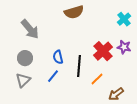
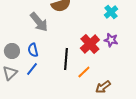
gray arrow: (30, 29) -> (39, 22), moved
blue semicircle: (58, 57) -> (33, 50), moved
blue line: (53, 76) -> (32, 69), moved

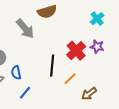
blue semicircle: (33, 50) -> (16, 73), moved
blue line: (32, 69) -> (25, 93), moved

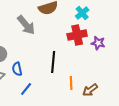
cyan cross: (97, 19) -> (82, 13), moved
red cross: (76, 51) -> (77, 35), moved, turned 30
orange line: (70, 79) -> (71, 83), moved, turned -48

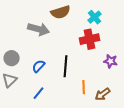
gray arrow: (26, 25) -> (39, 29), turned -35
purple star: (98, 43) -> (111, 61), moved
blue semicircle: (17, 69) -> (39, 66), moved, turned 56

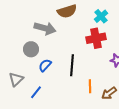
gray circle: (12, 58) -> (31, 49), moved
blue line: (39, 93) -> (36, 92), moved

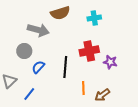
cyan cross: (101, 16) -> (94, 18), turned 32
red cross: (96, 38) -> (89, 51), moved

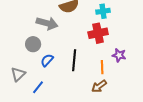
red cross: (89, 51) -> (98, 33), moved
orange line: (83, 88) -> (102, 67), moved
brown arrow: (102, 95) -> (99, 86), moved

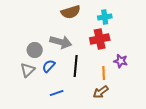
gray arrow: (47, 23) -> (61, 42), moved
gray triangle: (18, 74) -> (28, 70), moved
blue line: (38, 87) -> (57, 93), moved, turned 32

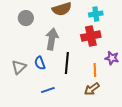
gray arrow: (61, 42) -> (52, 39), turned -95
gray circle: (35, 50) -> (26, 18), moved
blue semicircle: (49, 66) -> (40, 63), turned -64

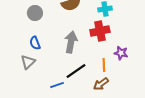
gray arrow: (52, 39) -> (71, 42), moved
blue semicircle: (40, 63) -> (35, 43), moved
black line: (67, 63) -> (76, 71), moved, turned 50

